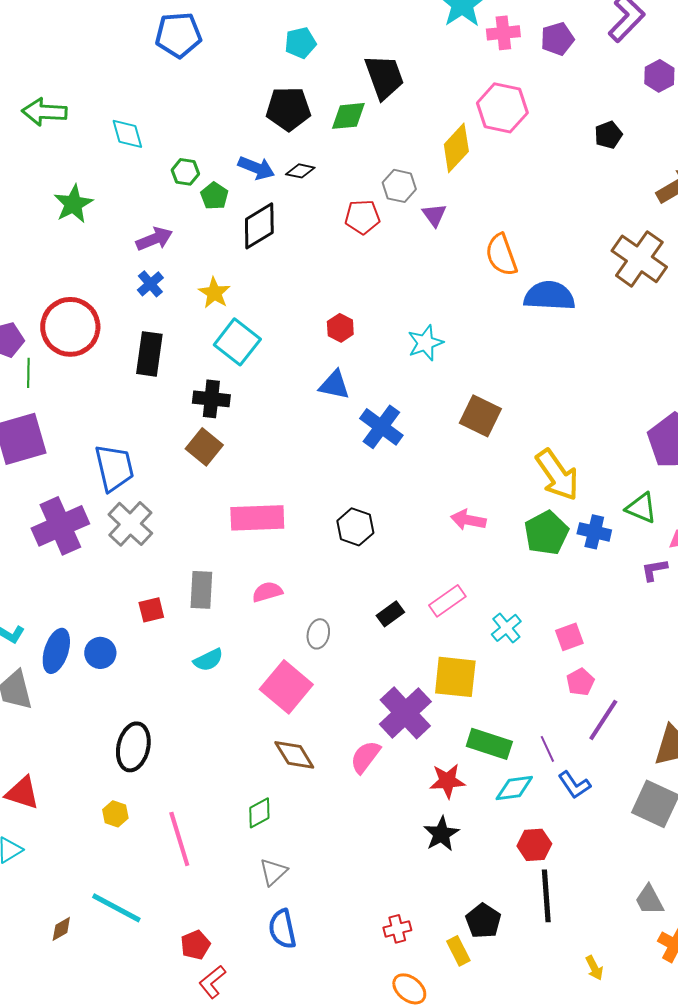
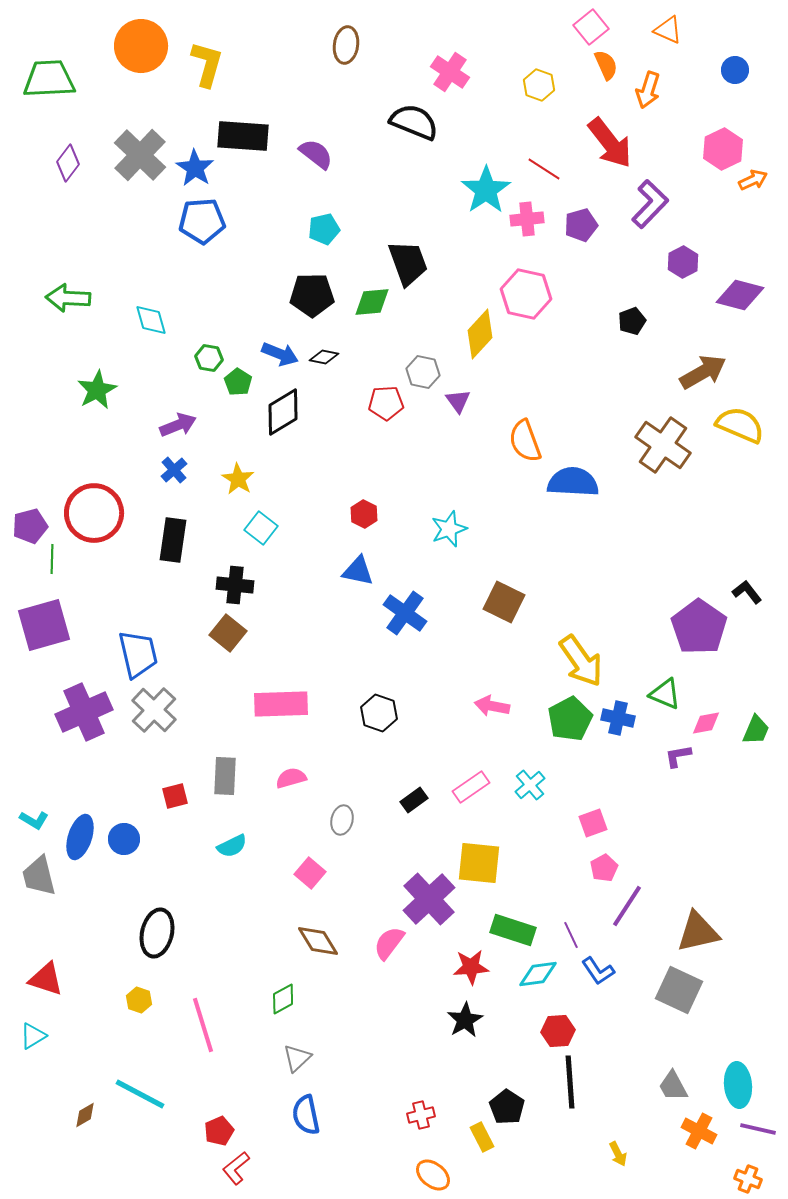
cyan square: (237, 342) -> (261, 528), size x0.7
cyan cross: (506, 628) -> (530, 785), moved
pink square: (286, 687) -> (310, 873), size x0.6

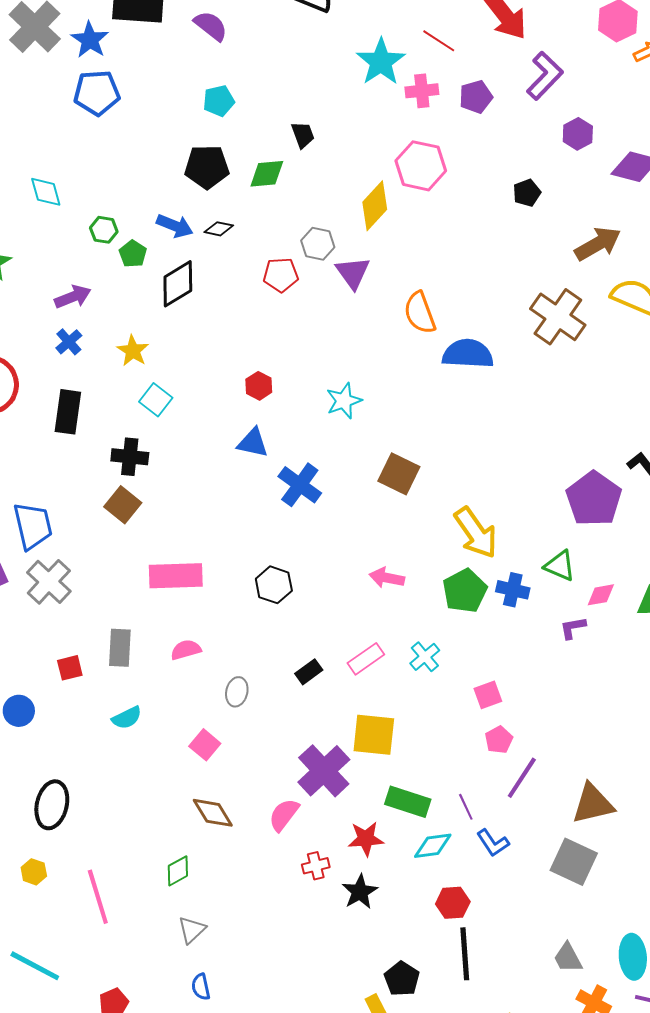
black trapezoid: (408, 263) -> (303, 135), size x0.6
purple triangle: (458, 401) -> (353, 273), size x1.4
blue semicircle: (306, 1115) -> (201, 987), size x0.7
red cross: (421, 1115) -> (316, 866), moved

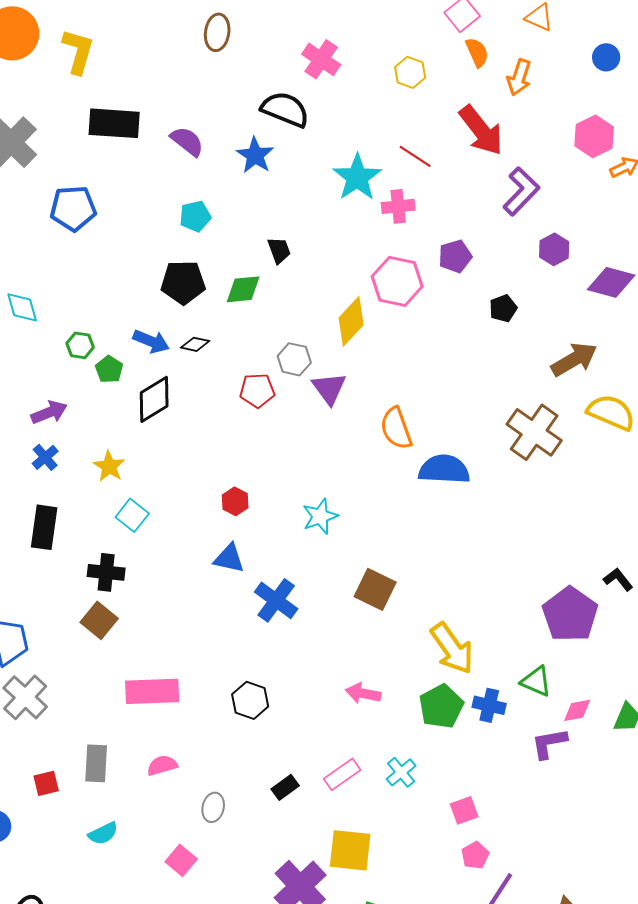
blue star: (90, 40) -> (255, 155), moved
purple pentagon: (476, 97) -> (455, 256), moved
purple L-shape: (573, 628) -> (549, 743), size x1.4

